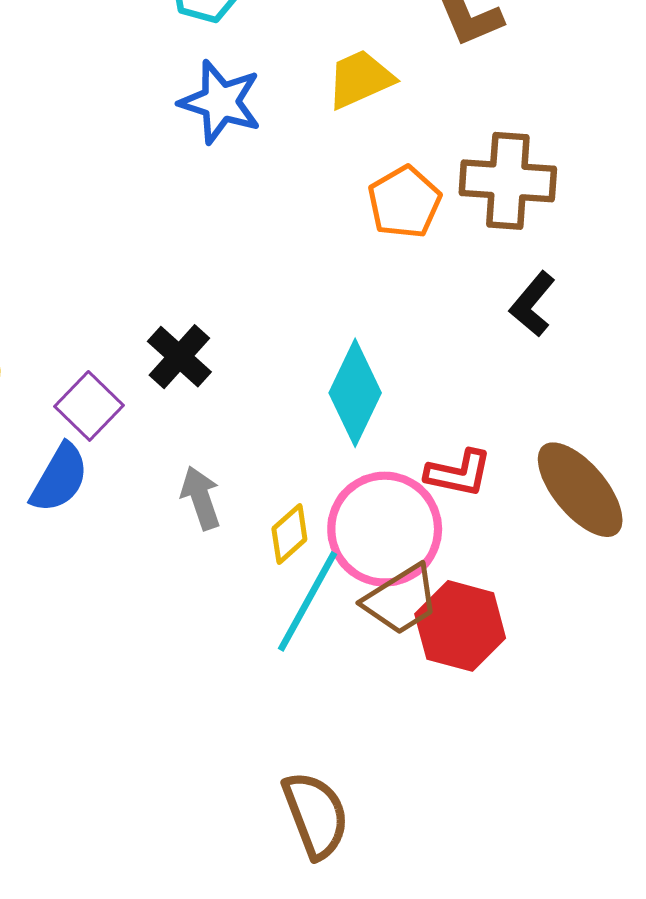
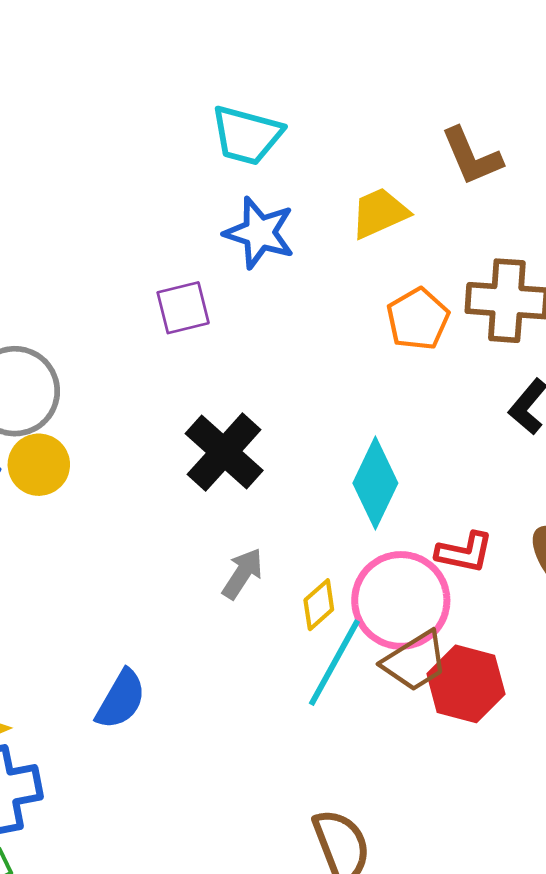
black cross: (179, 357) -> (224, 452), size x1.4
purple square: (89, 406) -> (183, 308), moved, turned 32
blue semicircle: (59, 478) -> (121, 699), moved
gray arrow: (201, 498) -> (242, 574), turned 52

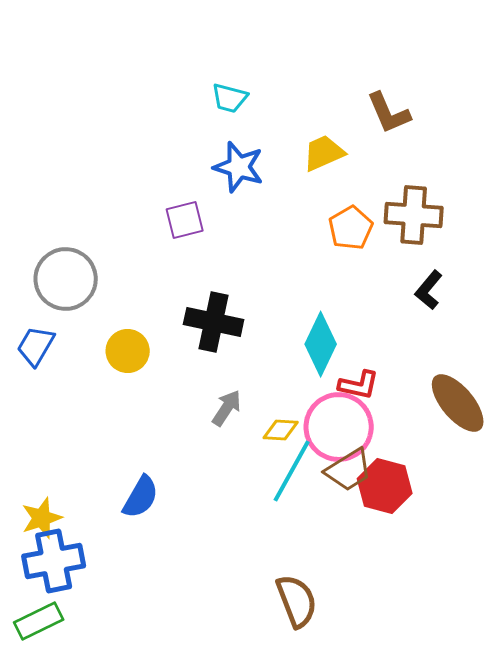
cyan trapezoid: (247, 135) -> (230, 98), size x0.7
black cross: (224, 452) -> (214, 322), turned -30
yellow circle: (39, 465) -> (128, 351), moved
red L-shape: (464, 552) -> (359, 385), moved
yellow diamond: (319, 605) -> (281, 430), turned 45

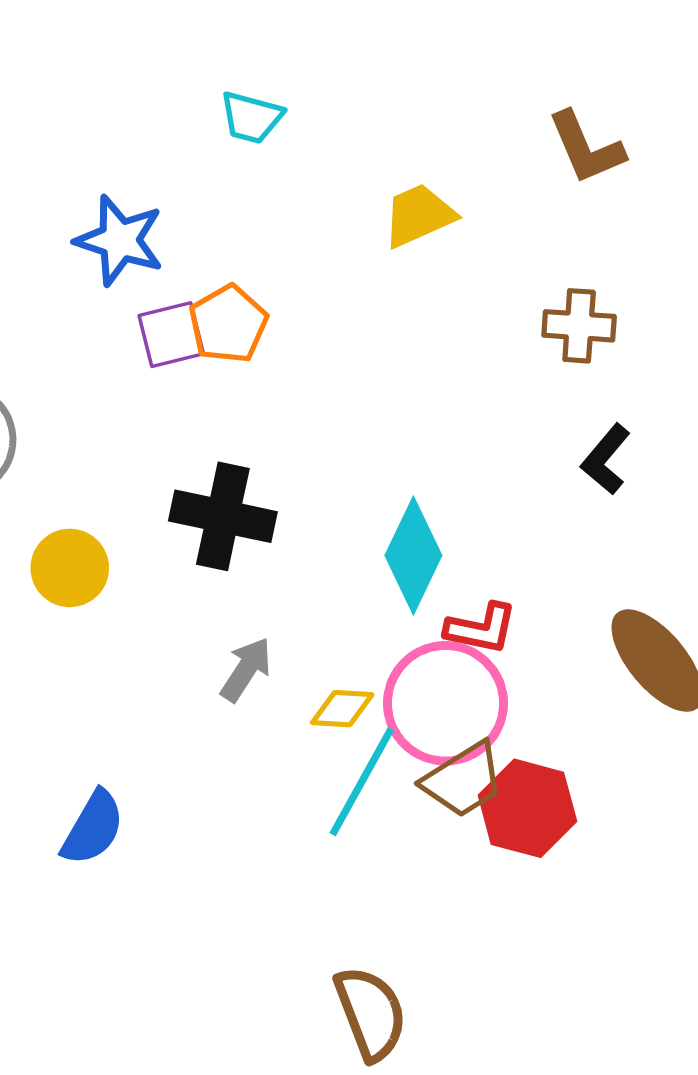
brown L-shape: (389, 113) -> (586, 148), moved
blue star: (239, 167) -> (120, 240), moved
brown cross: (414, 215) -> (579, 326), size x0.7
orange pentagon: (351, 228) -> (228, 324), moved

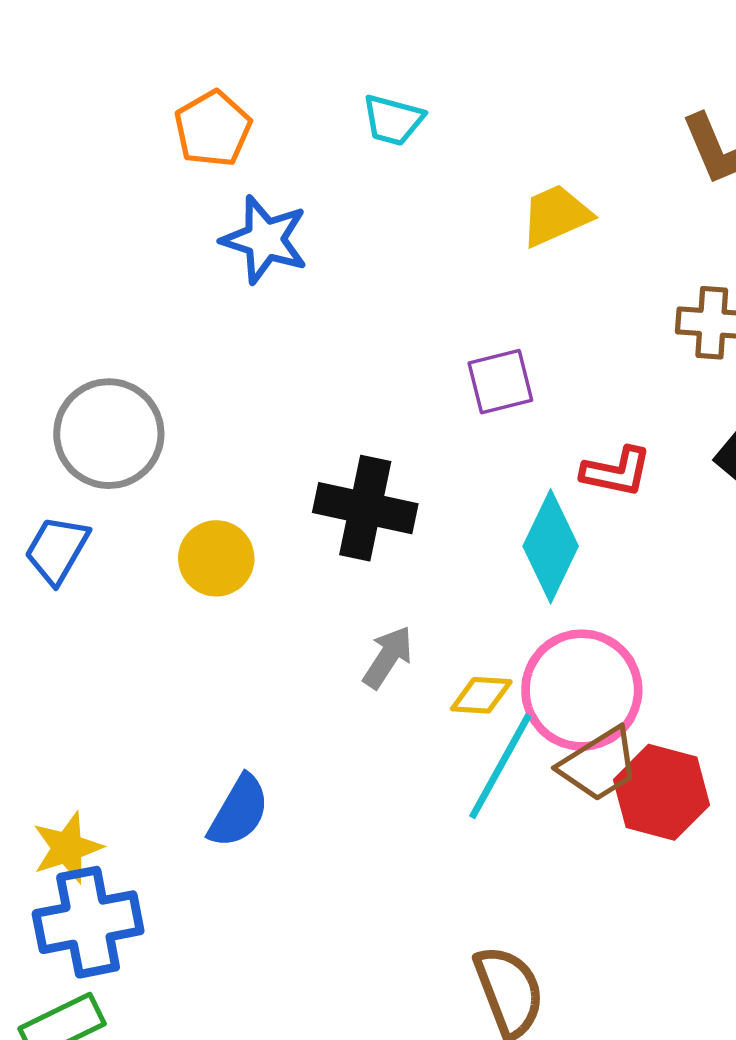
orange pentagon: (228, 324) -> (213, 129), moved
purple square: (171, 335) -> (500, 382), moved
red L-shape: (481, 628) -> (616, 472), moved

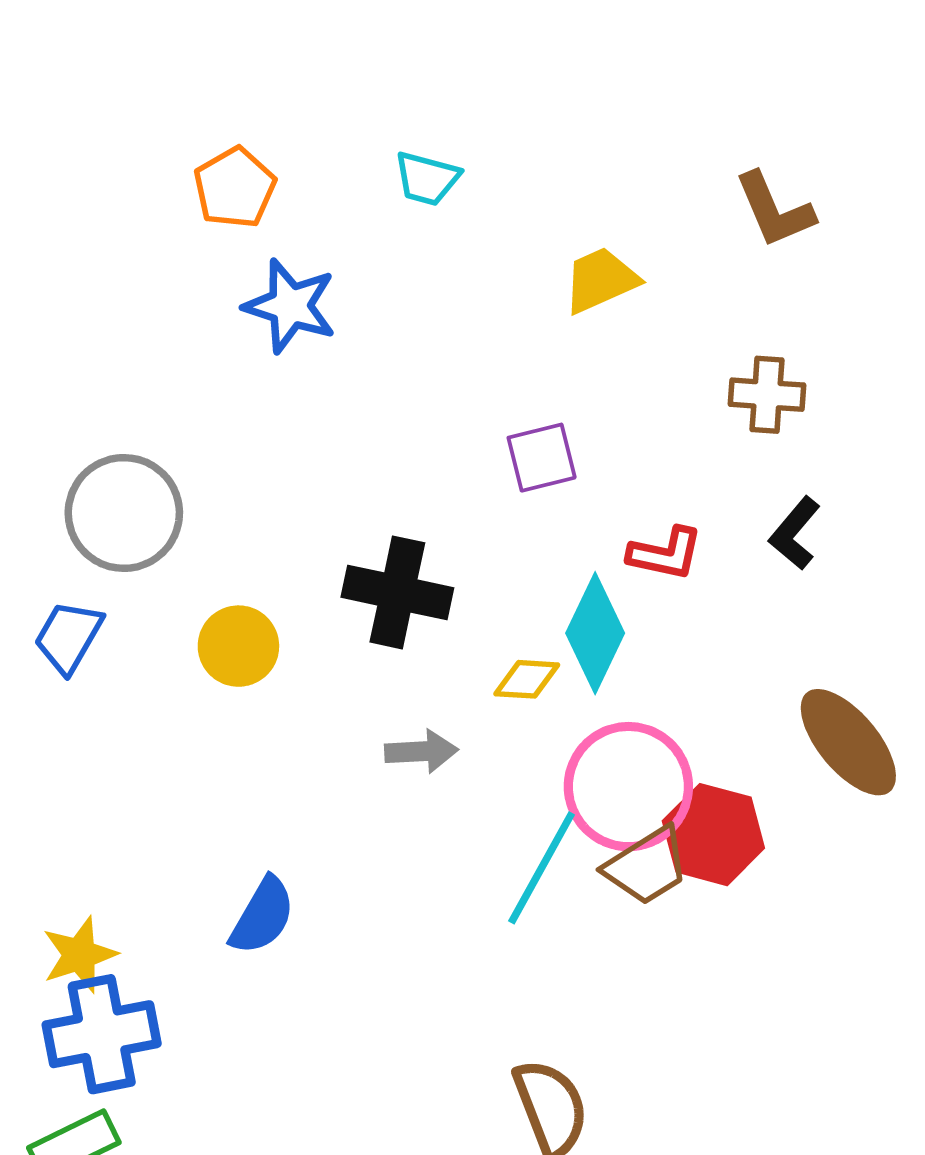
gray arrow: (388, 657) -> (421, 751), turned 54
yellow diamond: (481, 695) -> (527, 679), moved
red hexagon: (662, 792) -> (713, 835), moved

